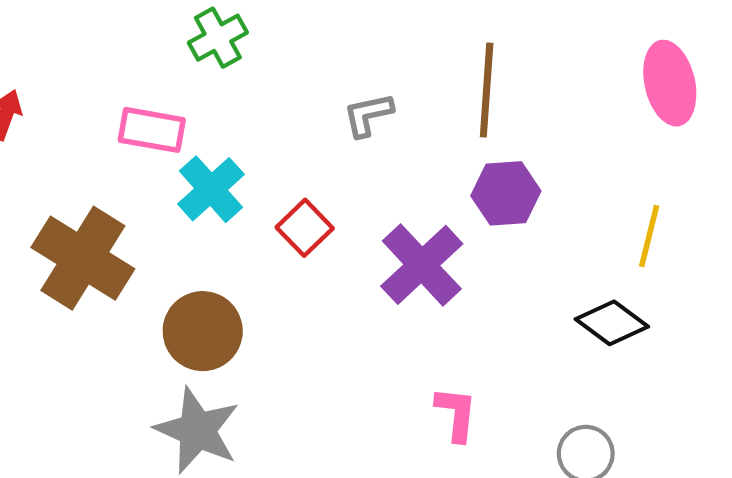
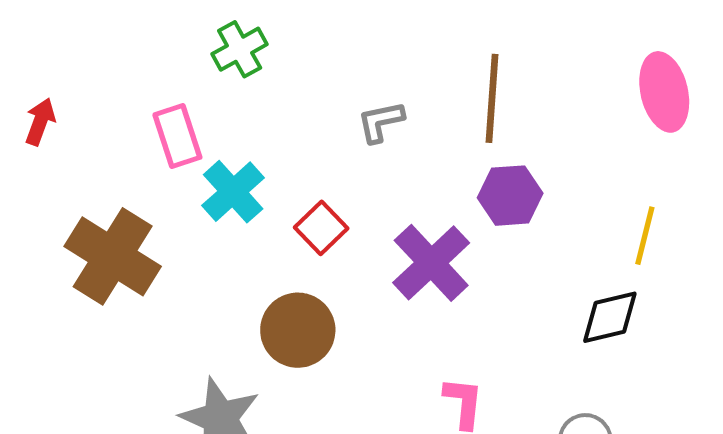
pink rectangle: (152, 130) -> (177, 136), turned 62
black diamond: (612, 323) -> (610, 317), turned -50
brown circle: (203, 331) -> (298, 330), moved

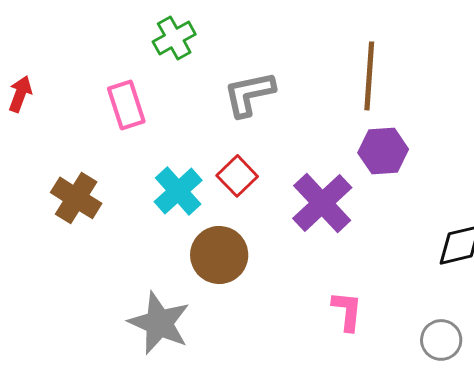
gray L-shape: (381, 122) -> (249, 94), moved, size x1.4
cyan cross: (233, 192) -> (178, 191), moved
brown cross: (113, 256) -> (76, 198), size x0.7

